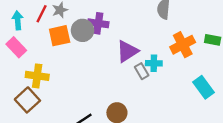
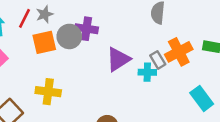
gray rectangle: (142, 71) -> (158, 60), moved
yellow cross: (37, 76) -> (48, 92), moved

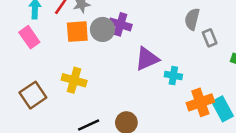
orange cross: (179, 52) -> (200, 102), moved
gray rectangle: (158, 60) -> (210, 38), moved

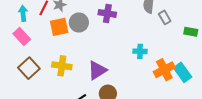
purple cross: (120, 24) -> (107, 13), moved
purple triangle: (147, 59) -> (97, 70), moved
brown square: (33, 95) -> (29, 68), moved

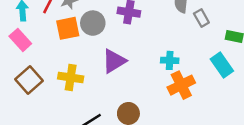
purple triangle: (97, 70) -> (114, 61), moved
orange cross: (164, 70) -> (181, 85), moved
cyan rectangle: (183, 72) -> (222, 65), moved

